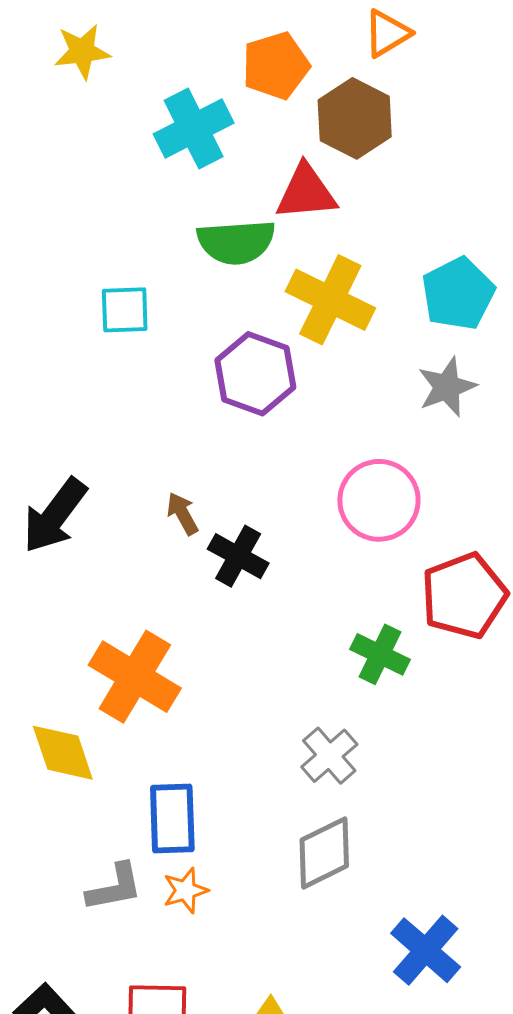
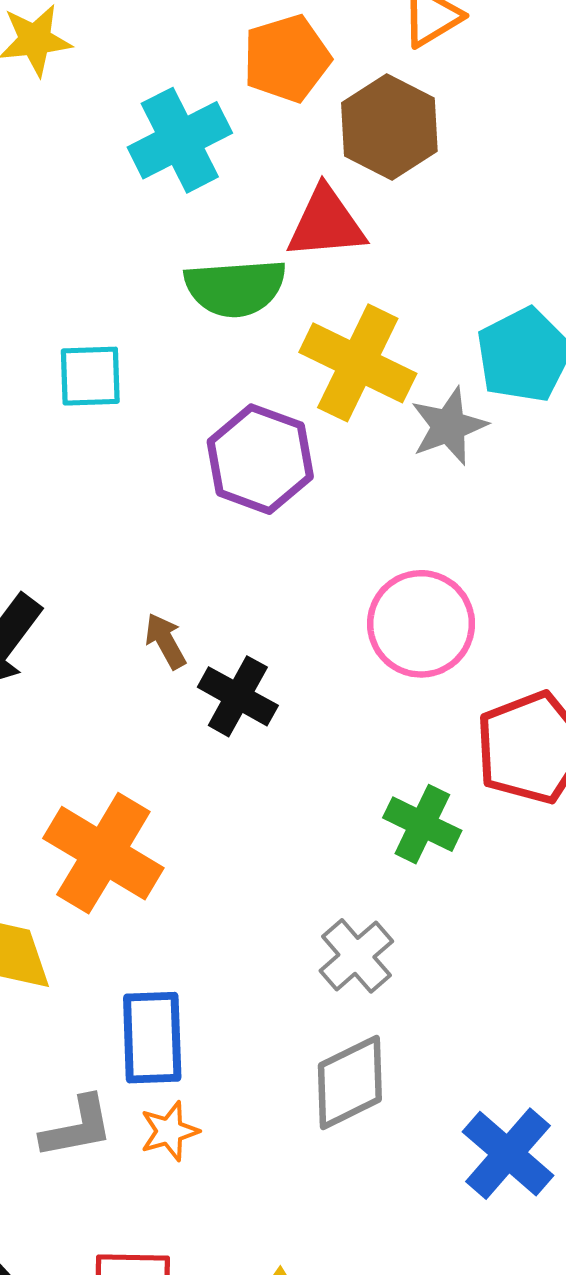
gray star: (447, 387) -> (449, 426), moved
blue cross: (426, 950) -> (508, 1154), moved

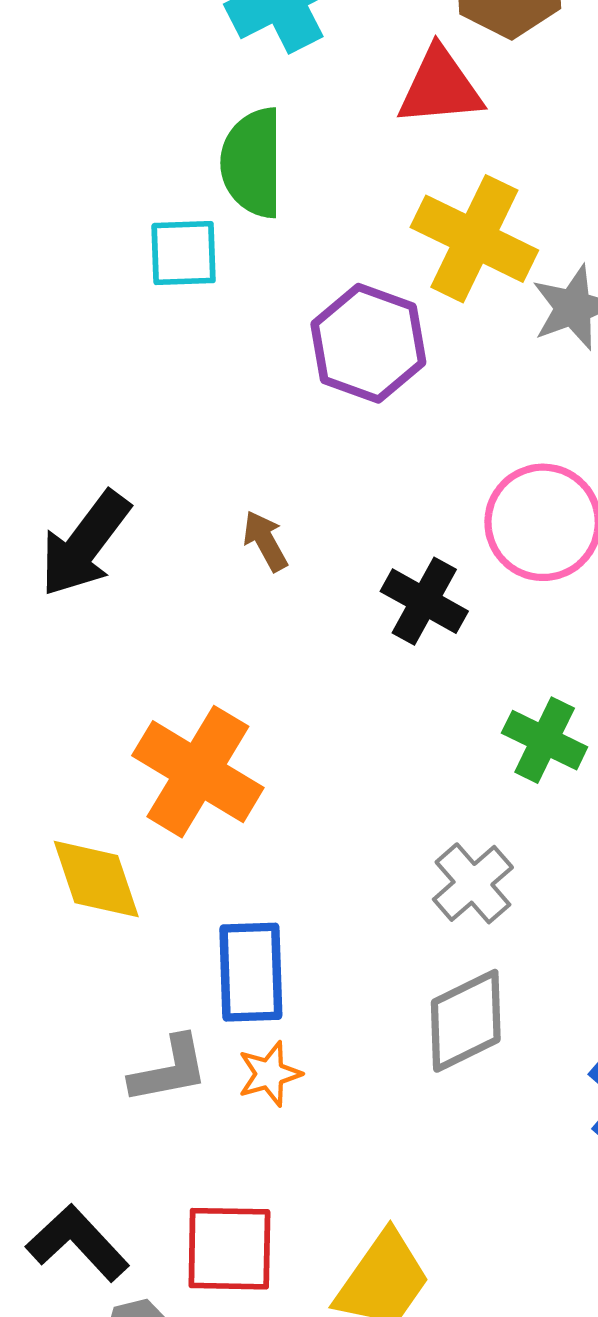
green semicircle: (235, 288) -> (252, 163), moved, turned 94
black cross: (238, 696) -> (424, 601), moved

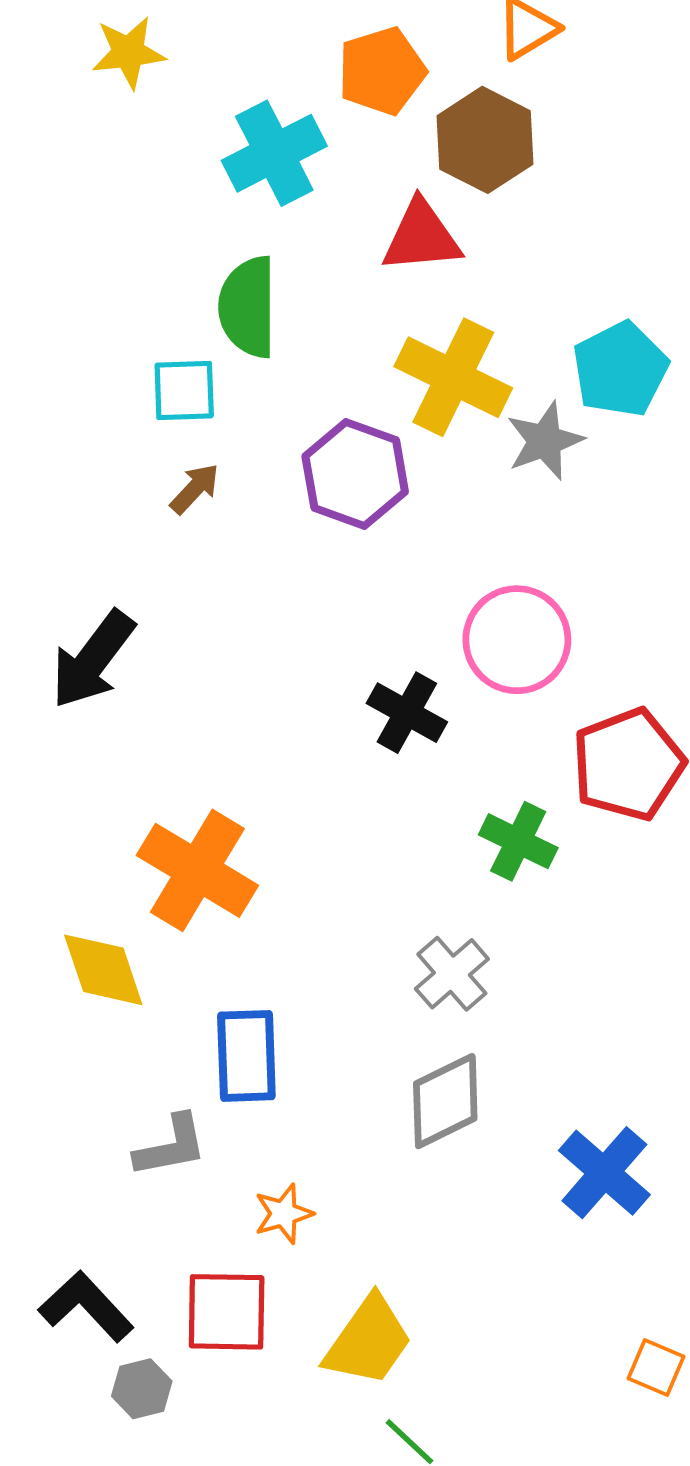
brown arrow: (265, 541) -> (195, 489), moved, turned 72
orange star: (270, 1074) -> (284, 1214), moved

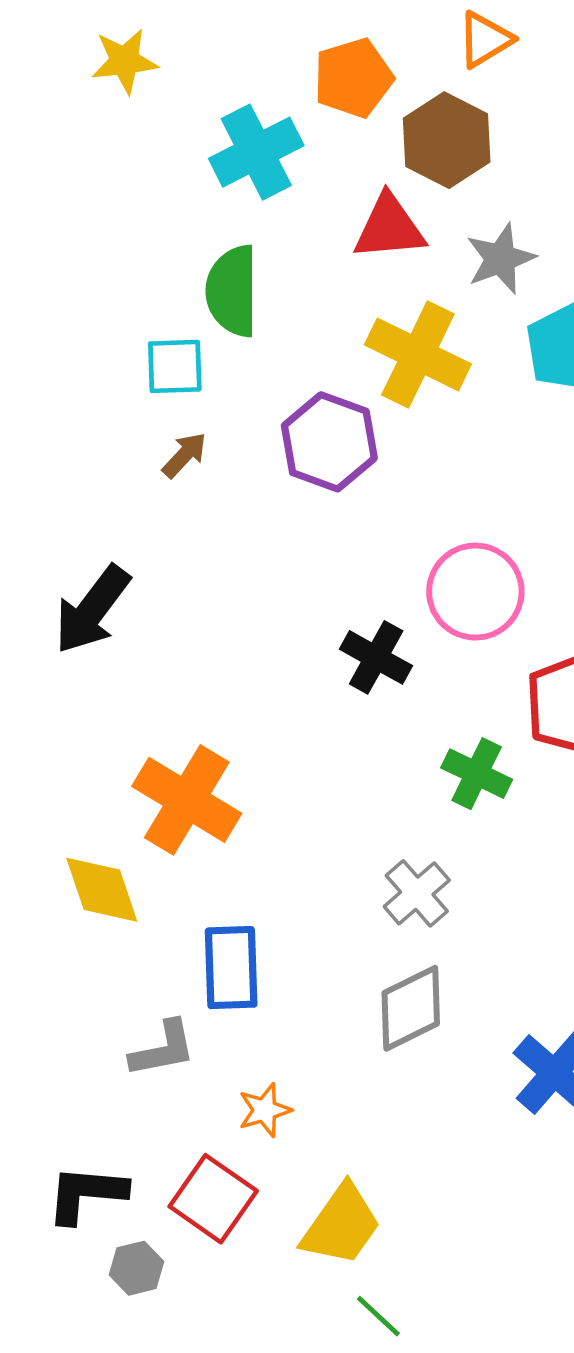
gray star: (545, 441) -> (501, 259), moved
black L-shape: (86, 1306) -> (86, 1194), turned -42
red square: (227, 1312) -> (213, 1199), turned 34

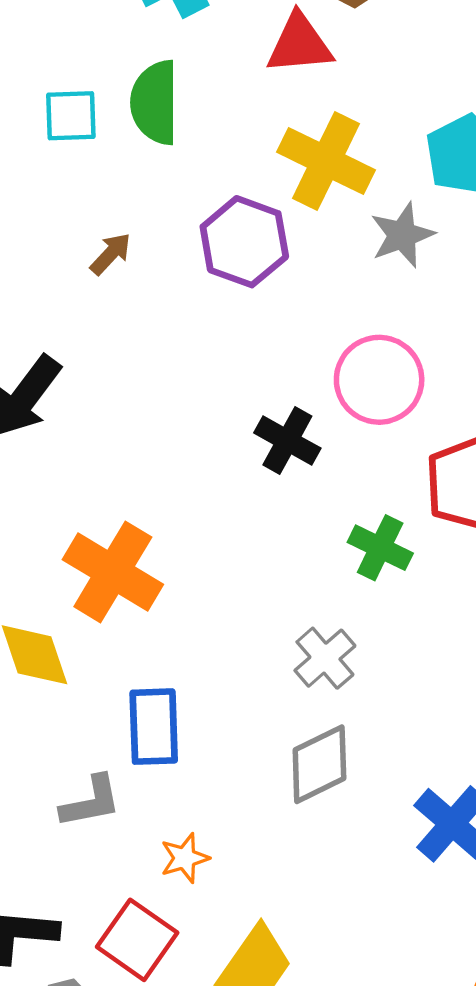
gray star: (501, 259) -> (402, 235), moved
cyan square: (175, 366) -> (71, 116), moved

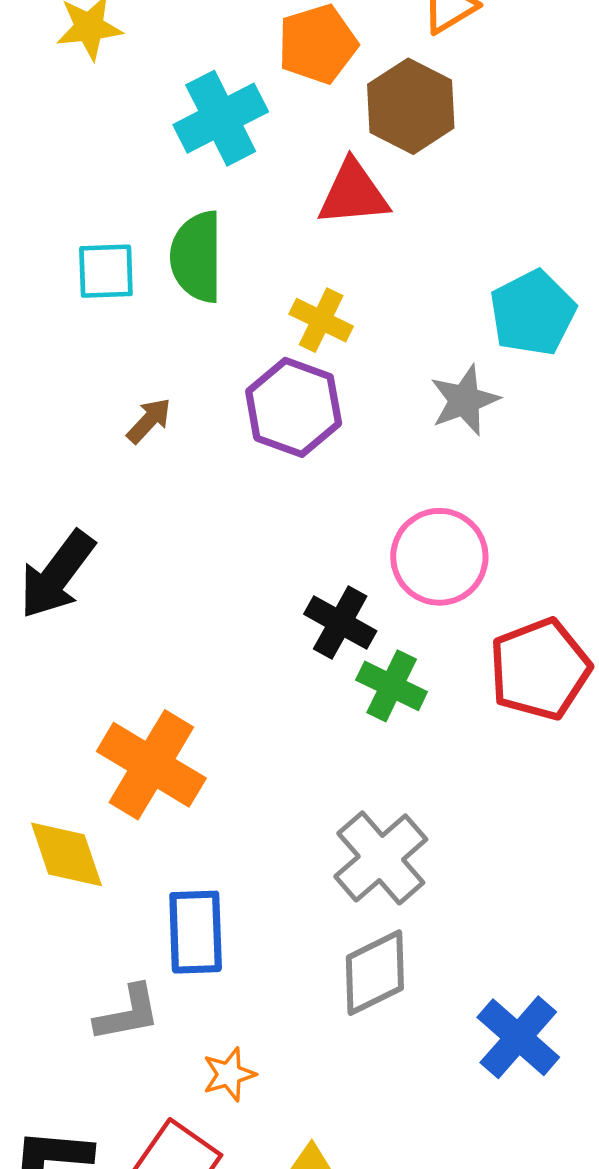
yellow cross: (326, 161) -> (321, 320), moved, size x0.6
green cross: (380, 548) -> (392, 686), moved
gray cross: (325, 658) -> (381, 858), size x1.4

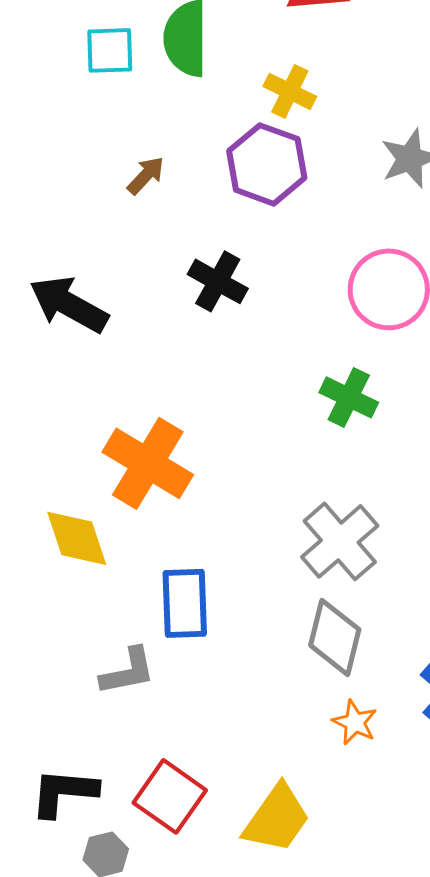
black arrow: (57, 575) -> (69, 304), turned 82
black cross: (340, 623) -> (218, 281), moved
gray diamond: (375, 973) -> (335, 637), turned -50
orange star: (229, 1074) -> (355, 722), moved, turned -30

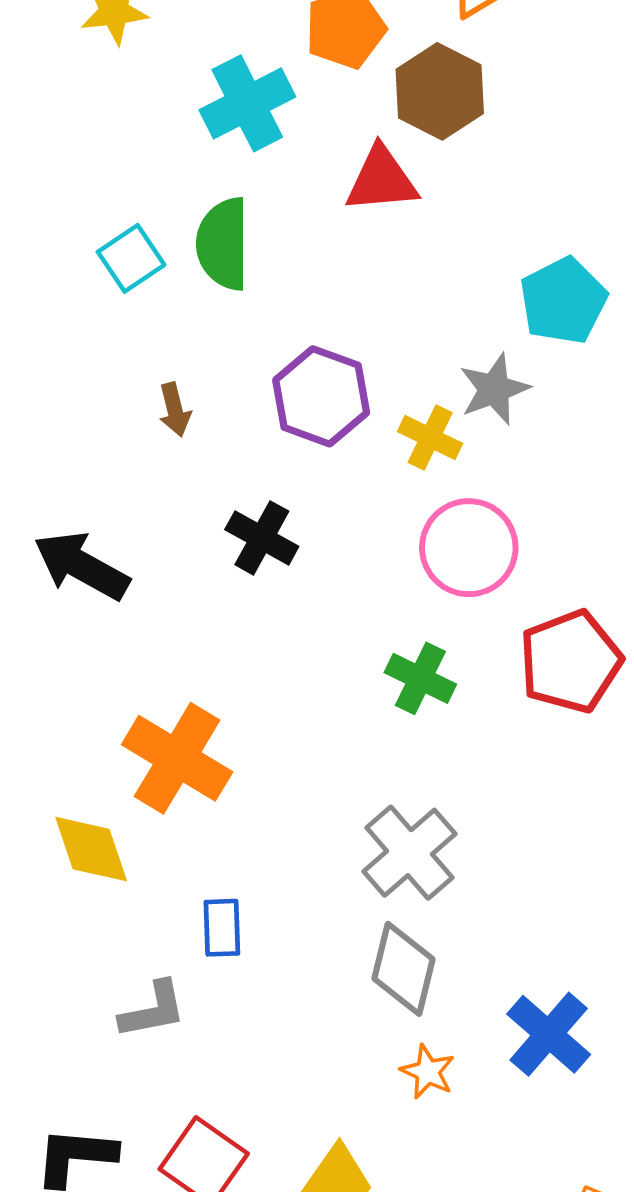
cyan square: (110, 50) -> (131, 258), turned -32
yellow cross: (290, 91) -> (430, 437), moved
brown arrow: (146, 175) -> (175, 410), turned 123
blue rectangle: (185, 603) -> (222, 928), size x0.7

